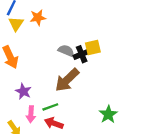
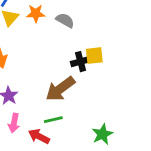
gray semicircle: (66, 51) -> (65, 20), moved
green line: (50, 107) -> (53, 120), moved

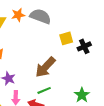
gray semicircle: (65, 20) -> (40, 16), size x1.5
black cross: (80, 62) -> (84, 46), moved

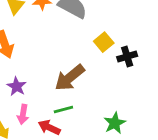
yellow square: (66, 38) -> (104, 42), turned -32

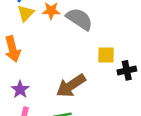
yellow square: (104, 42) -> (106, 55), turned 36

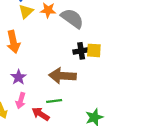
black cross: (127, 70) -> (81, 51), moved
brown arrow: (71, 86) -> (62, 76), turned 35

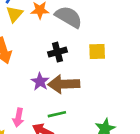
black cross: (81, 51) -> (57, 52), moved
purple star: (18, 77) -> (40, 82), moved

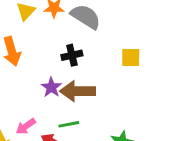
yellow square: (97, 51) -> (131, 58), moved
pink arrow: (18, 117) -> (26, 126), turned 42

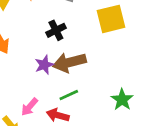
yellow square: (131, 58) -> (111, 19), size x1.5
purple star: (51, 87) -> (44, 65), turned 30

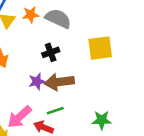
green star: (122, 100) -> (102, 120), turned 30
pink arrow: (29, 107) -> (20, 117), size x1.5

